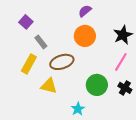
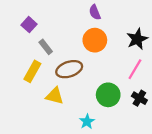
purple semicircle: (85, 11) -> (95, 12), turned -72

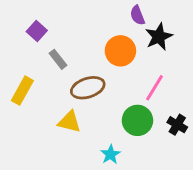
purple semicircle: (95, 12) -> (137, 15), moved
black star: (137, 39) -> (159, 37), moved
pink line: (135, 69) -> (155, 88), moved
yellow rectangle: (32, 71) -> (22, 91), moved

